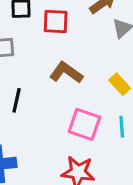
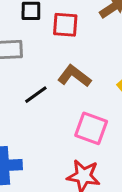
black line: (17, 100) -> (36, 95), moved, turned 40

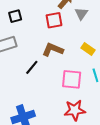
red square: (65, 25) -> (54, 20), moved

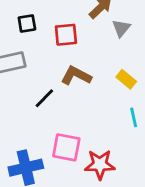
red square: (54, 20) -> (66, 35), moved
pink square: (72, 79) -> (66, 147), moved

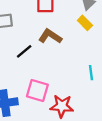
yellow rectangle: (126, 79) -> (85, 23), moved

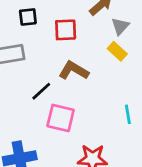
pink square: (37, 91) -> (61, 118), moved

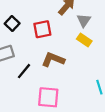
black square: (28, 17) -> (12, 24), turned -32
black line: (41, 91) -> (24, 71), moved

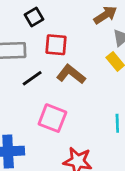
red square: (42, 29) -> (56, 45), moved

